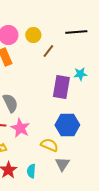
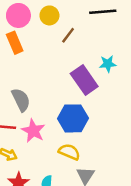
purple rectangle: (61, 87) -> (84, 80), turned -45
blue hexagon: (67, 125) -> (73, 118), moved

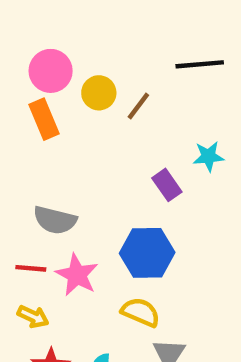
yellow circle: (49, 15) -> (99, 93), moved
purple rectangle: (84, 80) -> (167, 185), size x0.6
gray semicircle: (21, 100) -> (55, 220), turned 130

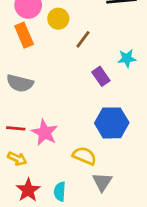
brown line: (138, 106) -> (83, 39), moved
gray semicircle: (55, 220) -> (20, 83), moved
blue hexagon: (147, 253) -> (112, 123), moved

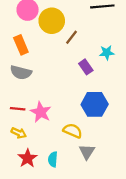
yellow circle: (58, 19) -> (52, 21), size x1.5
orange rectangle: (24, 35) -> (21, 45), moved

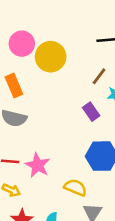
brown line: (72, 37) -> (99, 76), moved

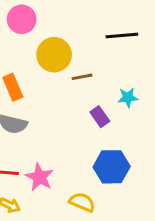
pink circle: (22, 44) -> (22, 19), moved
brown line: (99, 76) -> (82, 77), moved, turned 42

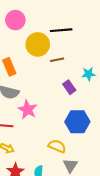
black line: (122, 36) -> (61, 30), moved
pink star: (39, 177) -> (28, 110), moved

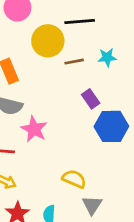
cyan star: (89, 74) -> (107, 57), moved
blue hexagon: (77, 122) -> (111, 126), moved

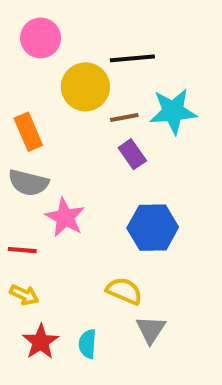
cyan star: (107, 57) -> (173, 111), size x1.6
purple rectangle: (91, 99) -> (132, 154), moved
blue hexagon: (111, 126) -> (153, 228), moved

